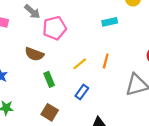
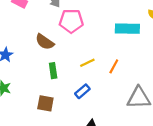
cyan rectangle: (110, 22) -> (127, 29), size x1.5
brown square: (50, 112) -> (45, 103), turned -35

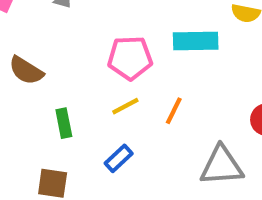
pink pentagon: (71, 21) -> (130, 58), moved
brown semicircle: (45, 42) -> (26, 71), moved

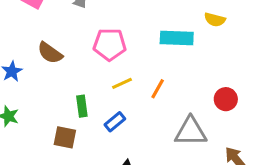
pink pentagon: (130, 58) -> (110, 44), moved
green rectangle: (64, 123) -> (82, 106), moved

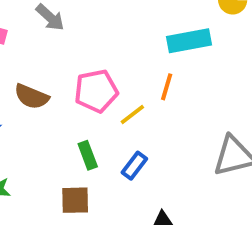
pink pentagon: (110, 44) -> (96, 91), moved
orange line: (158, 89) -> (167, 87), moved

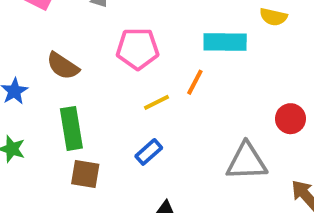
pink pentagon: (96, 91) -> (138, 49), moved
green rectangle: (88, 155) -> (71, 128), moved, size x1.5

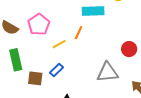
pink pentagon: (138, 49) -> (39, 24), moved, turned -30
brown square: (85, 174) -> (35, 78), moved

